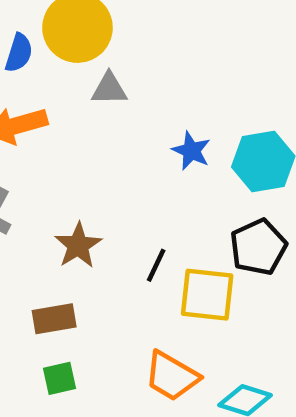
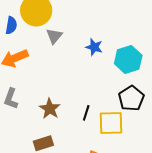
gray triangle: (109, 89) -> (54, 36), turned -42
blue star: (191, 151) -> (94, 47), moved

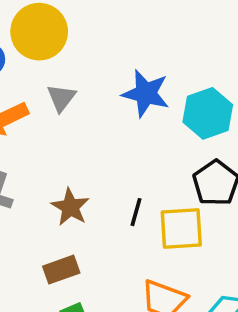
gray triangle: (54, 36) -> (61, 98), moved
blue star: (94, 47) -> (146, 93), size x1.5

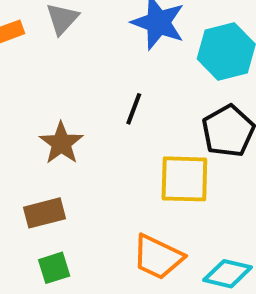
black line: (136, 212) -> (134, 109), moved

